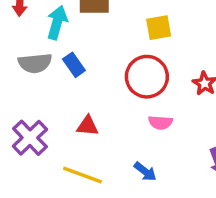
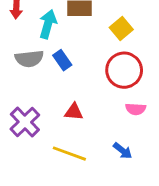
yellow square: (159, 28) -> (121, 28), moved, turned -30

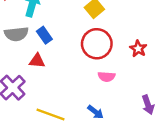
red triangle: (74, 112) -> (37, 61), moved

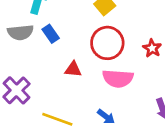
red triangle: (37, 61) -> (73, 69), moved
pink semicircle: (107, 77) -> (118, 79), size x1.6

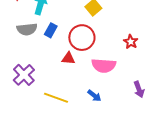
blue rectangle: (51, 34) -> (51, 30), turned 64
red circle: (107, 43) -> (82, 38), moved

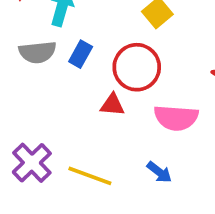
purple cross: (24, 75) -> (32, 163), moved

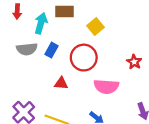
red triangle: (112, 105) -> (61, 83), moved

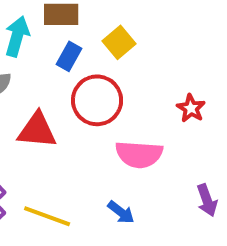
blue rectangle: (52, 50) -> (69, 56), moved
red triangle: (61, 83) -> (37, 130), moved, size x1.5

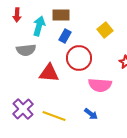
yellow square: (119, 42) -> (105, 30), moved

